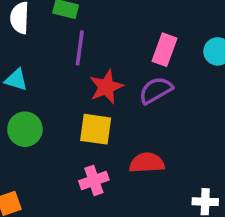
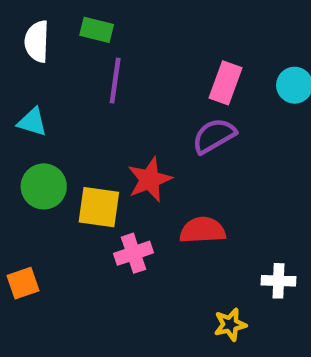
red star: (106, 87) -> (150, 180), moved
yellow square: (96, 129) -> (99, 207), moved

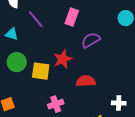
purple line: (115, 81) -> (36, 19), moved, turned -48
pink rectangle: (226, 83) -> (72, 17), moved
pink cross: (133, 253) -> (56, 104), moved

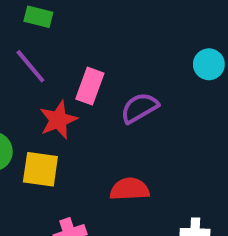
pink rectangle: (72, 17) -> (90, 86), moved
red star: (63, 59) -> (58, 120), moved

